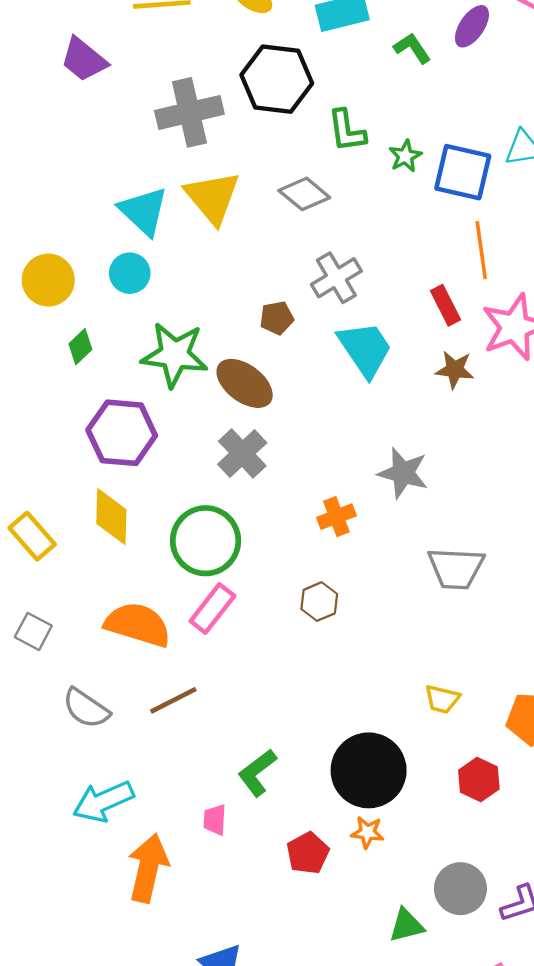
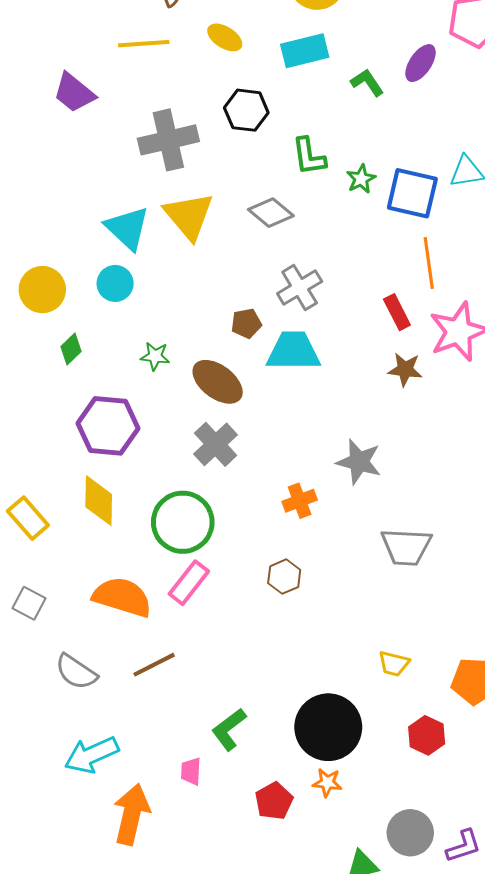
black hexagon: (277, 79) -> (246, 110), size x0.7
cyan trapezoid: (365, 349) -> (293, 351), moved, turned -56
green star: (175, 355) -> (155, 356), size x0.5

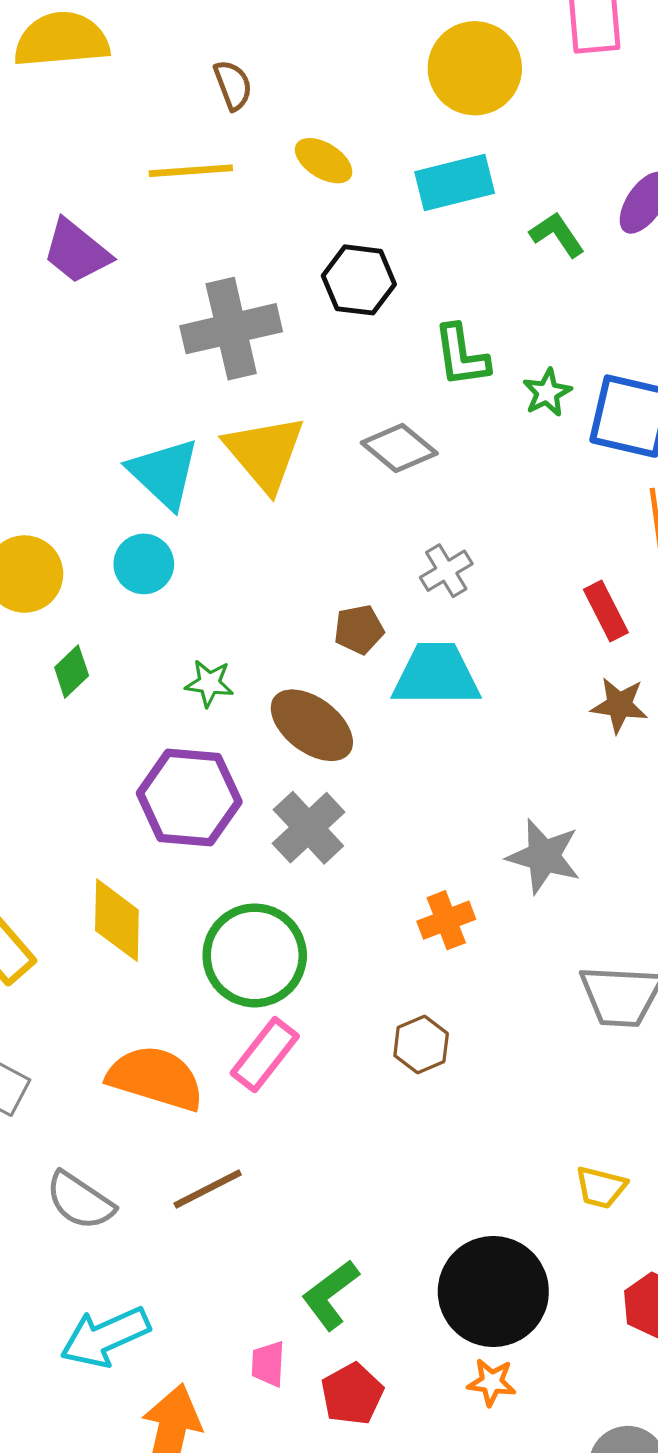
gray cross: (300, 288) -> (446, 571), size x0.7
purple hexagon: (108, 426) -> (189, 797), moved
red pentagon: (274, 801) -> (352, 1394), moved

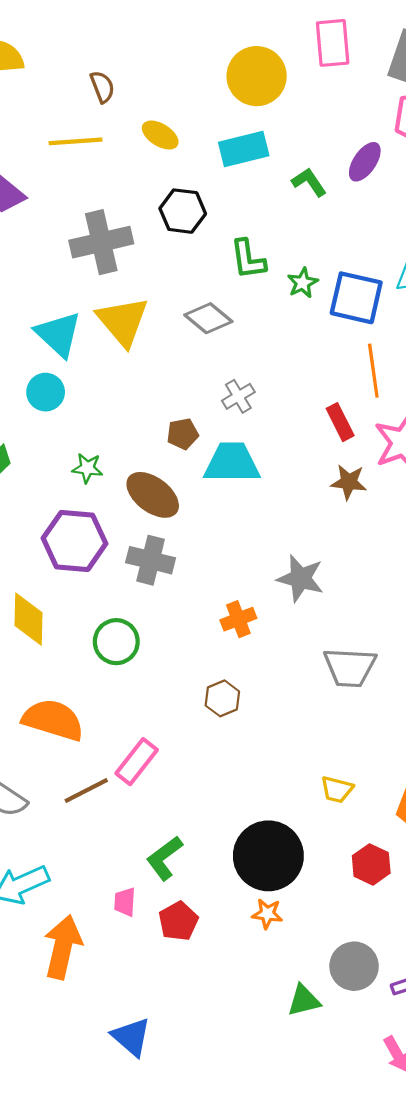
gray cross: (308, 828) -> (151, 560), turned -33
green circle: (255, 955) -> (116, 642), size x0.7
pink rectangle: (265, 1055) -> (137, 762), moved

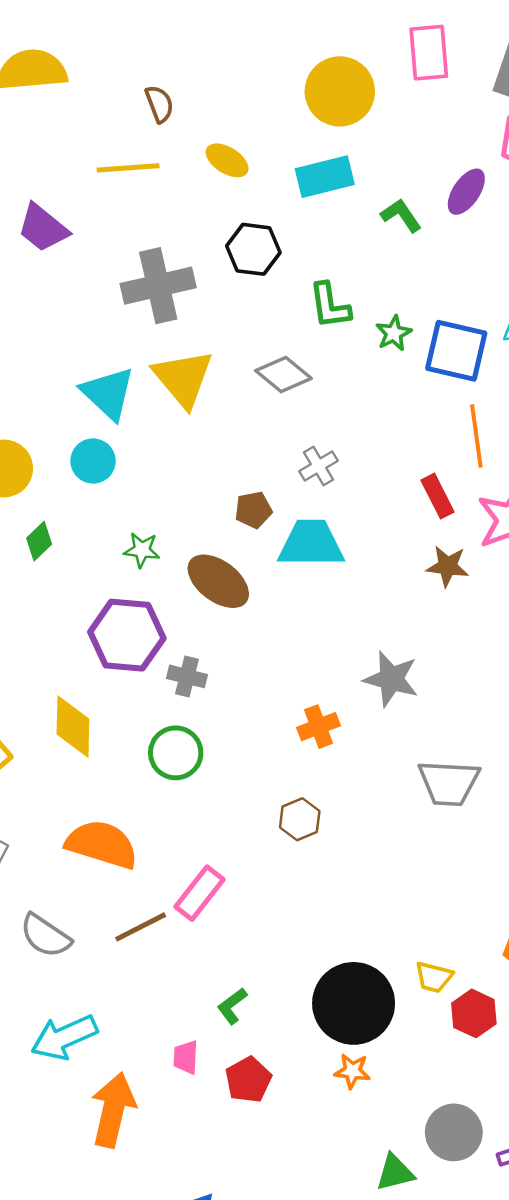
gray cross: (151, 560) -> (187, 676), moved, size x0.7
yellow trapezoid: (337, 789) -> (434, 977), moved
green L-shape: (164, 858) -> (232, 1006), size x0.7

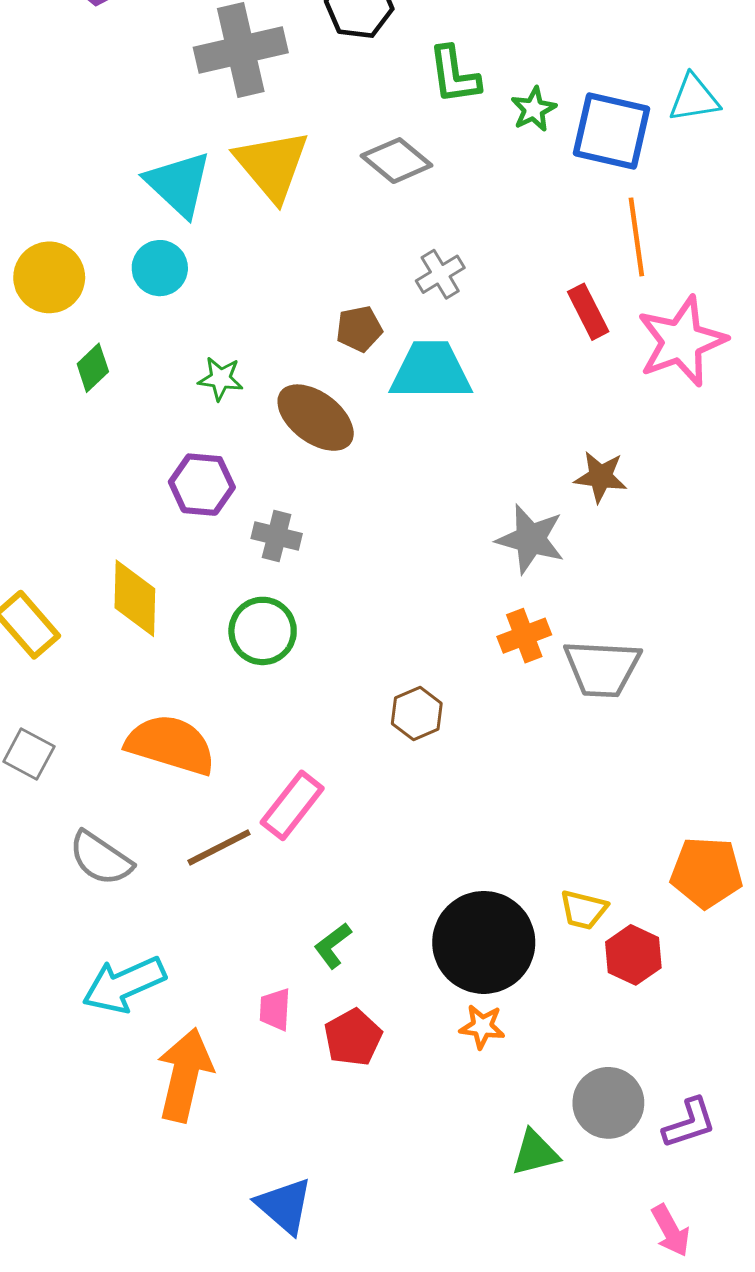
brown star: (448, 566) -> (601, 477), moved
purple hexagon: (127, 635) -> (202, 485), size x0.7
orange cross: (319, 727) -> (524, 636), moved

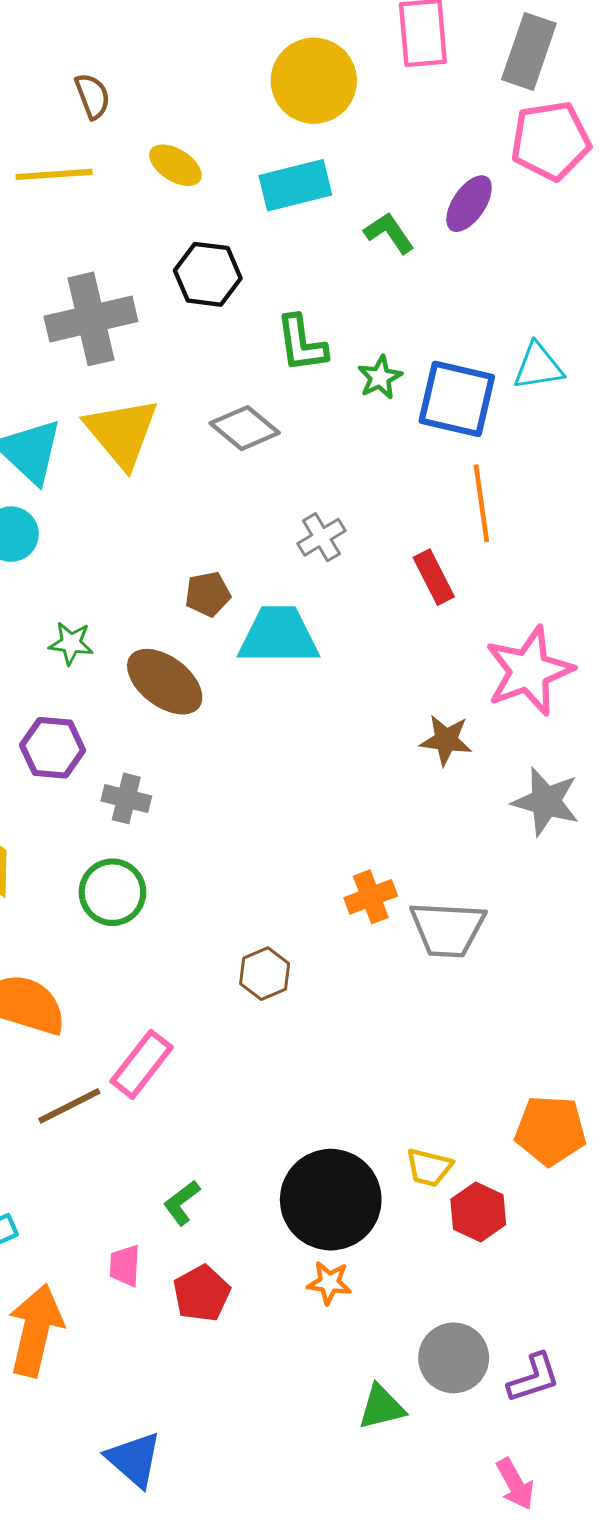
gray cross: (440, 274) -> (321, 537), moved
pink star: (682, 341) -> (529, 671), moved
gray star: (530, 539) -> (546, 802), moved

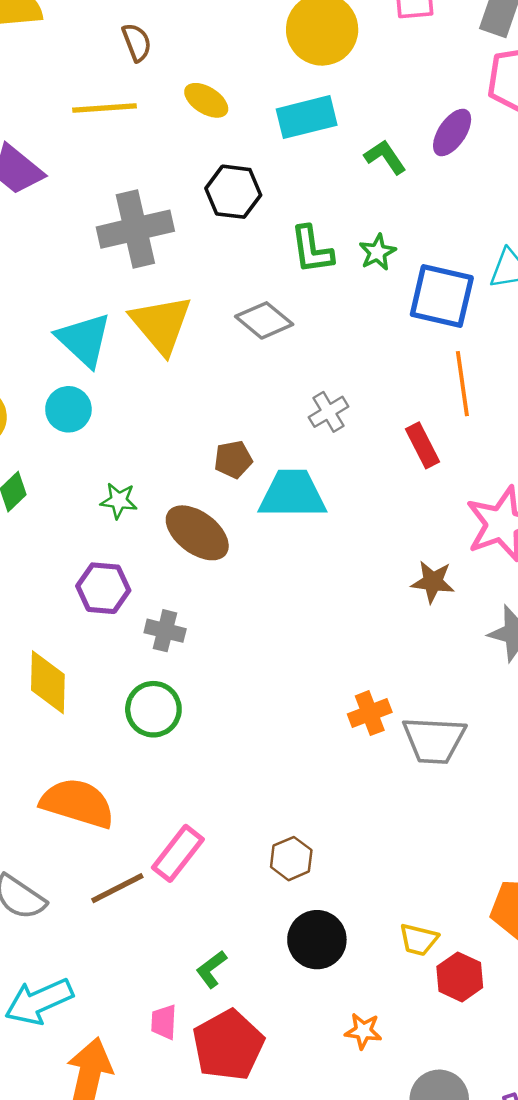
green star: (380, 377) -> (377, 252), moved
brown hexagon: (265, 974) -> (291, 859), moved
black circle: (331, 1200) -> (317, 940), moved, size x0.7
orange star: (329, 1283) -> (363, 1031), moved
red pentagon: (202, 1293) -> (228, 1045), size x1.5

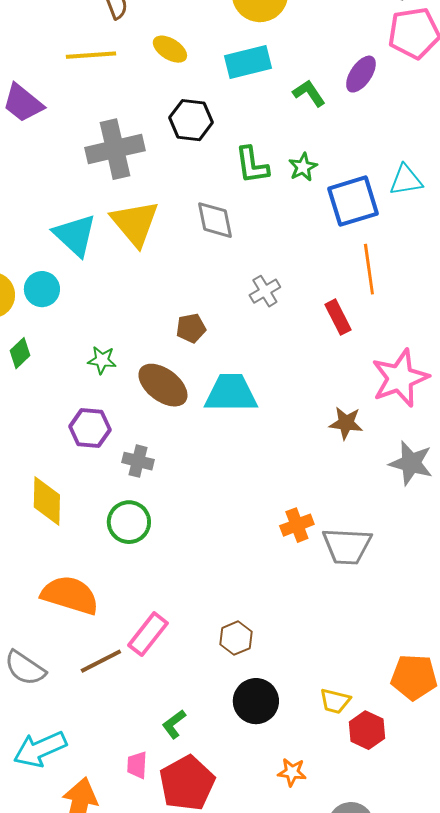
blue square: (442, 296) -> (353, 201), turned -30
gray diamond: (264, 320) -> (215, 220), turned 39
cyan circle: (68, 409) -> (42, 289), moved
cyan trapezoid: (292, 494) -> (231, 393), moved

